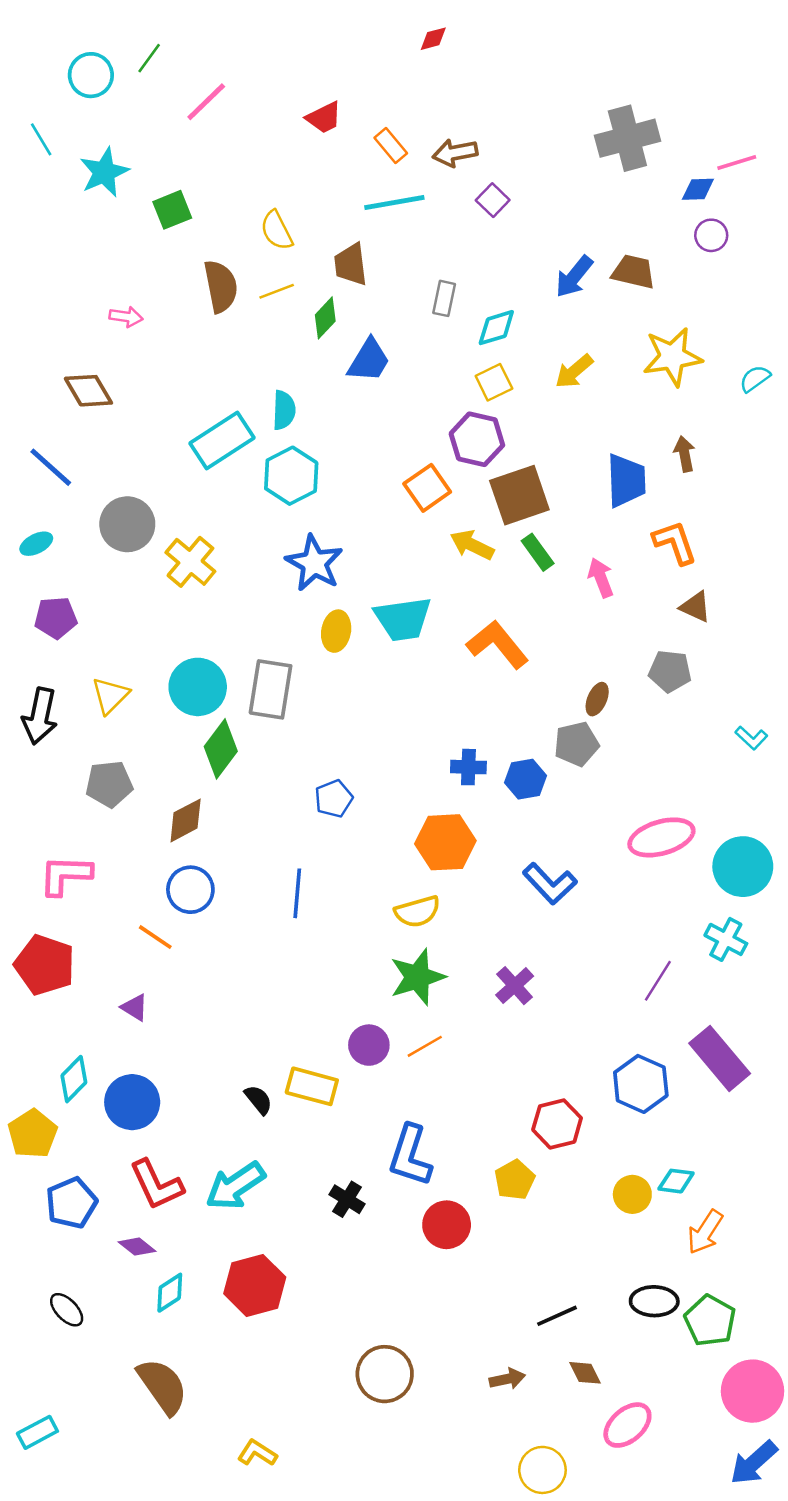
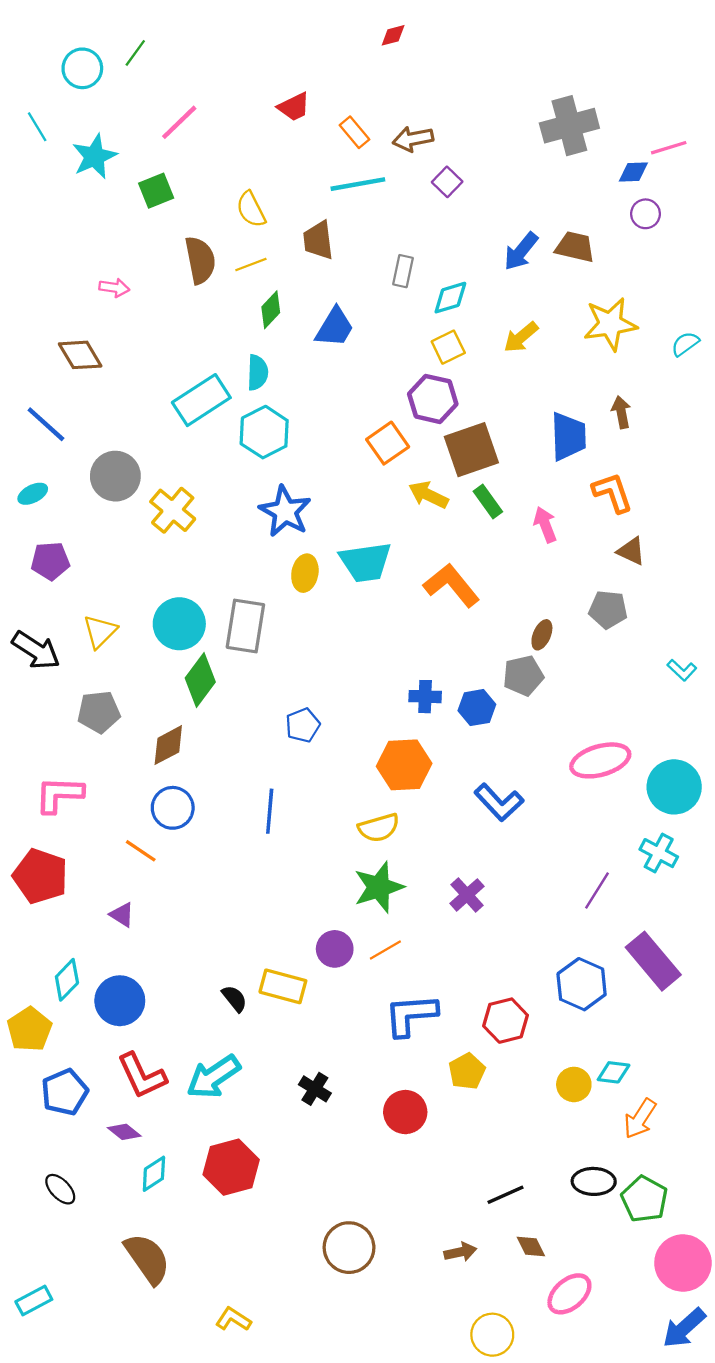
pink line: (206, 102) -> (179, 122), moved
green diamond: (325, 318) -> (271, 310), moved
black arrow: (40, 716) -> (36, 650), turned -69
blue L-shape: (410, 1156) -> (411, 1015), moved, turned 68

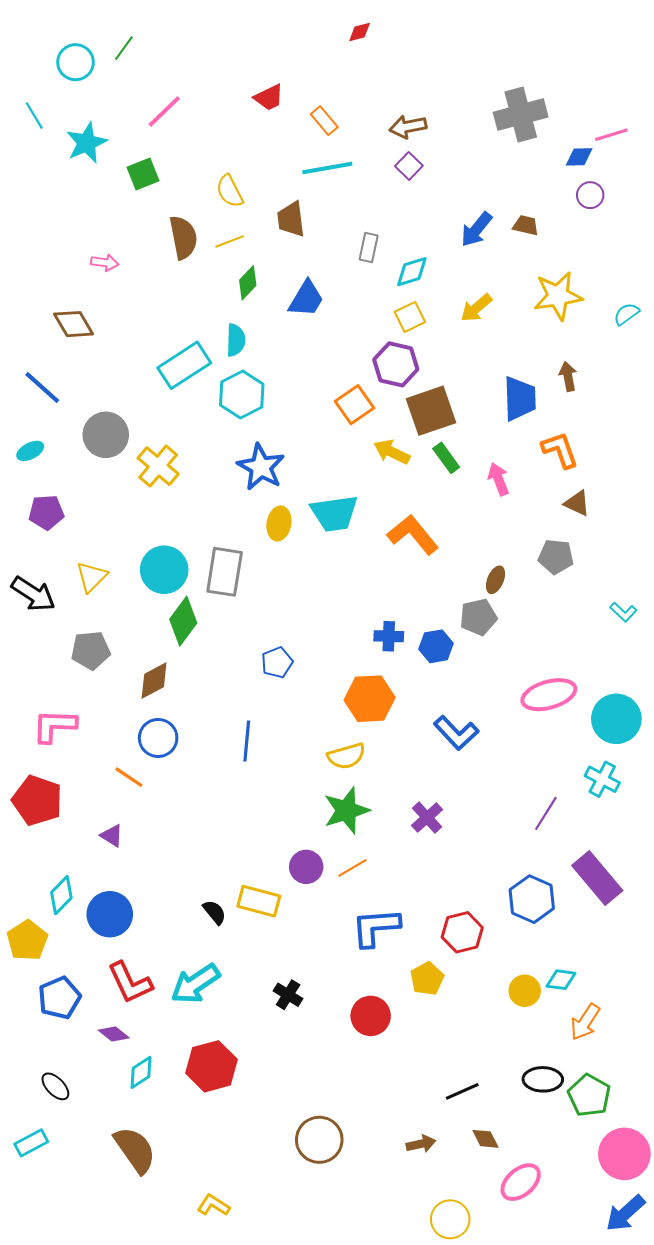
brown arrow: (413, 139) -> (408, 127), moved
brown trapezoid: (575, 247) -> (526, 225), size x0.7
cyan rectangle: (34, 1300) -> (31, 1143), moved

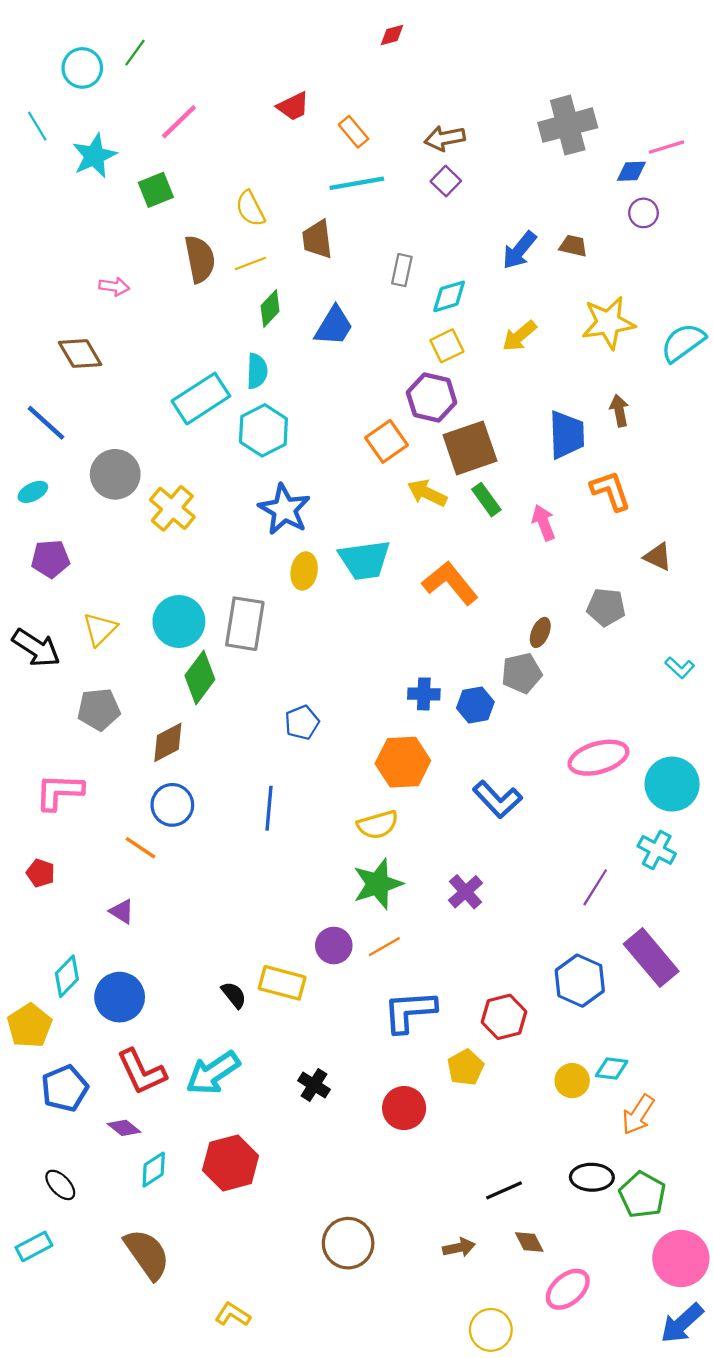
cyan semicircle: (626, 314) -> (683, 343), size x1.6
brown triangle: (577, 503) -> (658, 557), moved
red pentagon: (37, 800) -> (41, 873), size x0.5

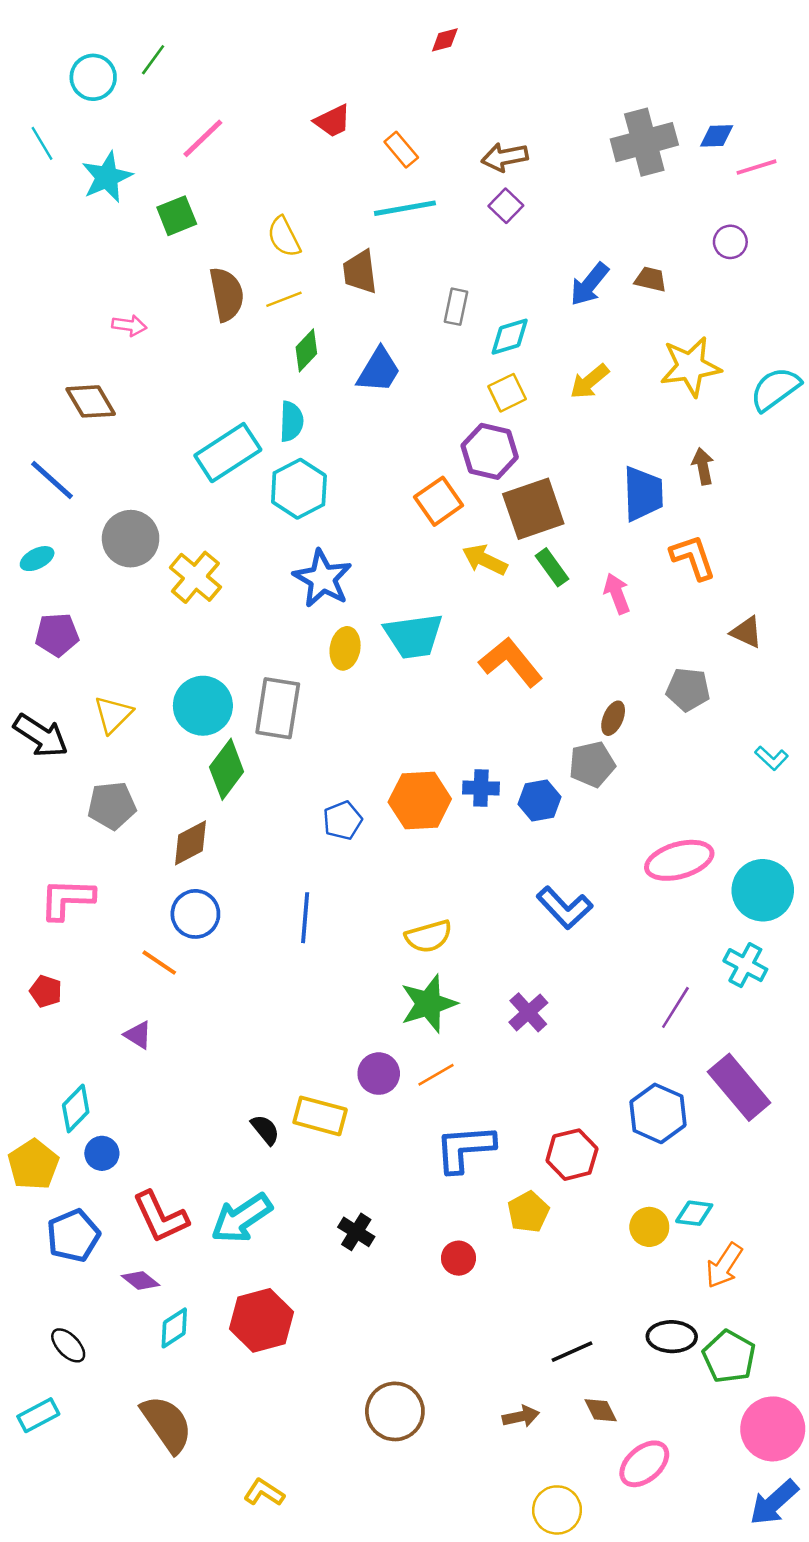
blue diamond: (631, 171) -> (717, 136), moved
orange hexagon: (403, 762) -> (420, 800), moved
blue circle: (120, 997) -> (102, 1153), moved, size x0.6
red circle: (404, 1108) -> (459, 1258), size x0.7

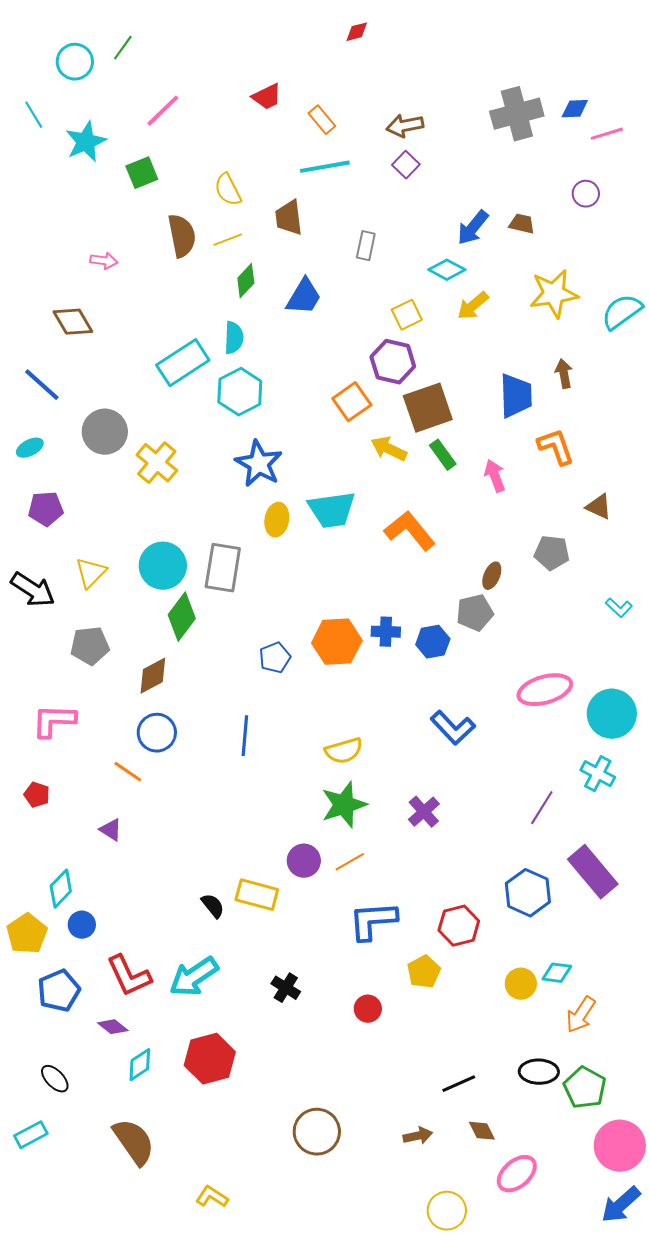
cyan diamond: (510, 337) -> (447, 270), moved, turned 45

